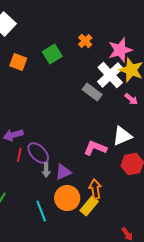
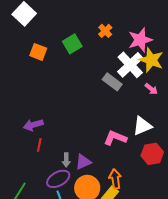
purple ellipse: (38, 153) -> (58, 179), moved, turned -75

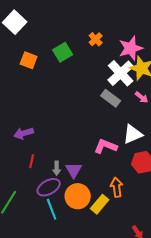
gray rectangle: (112, 82) -> (111, 98), moved
red line: (39, 145) -> (32, 161), moved
purple triangle: (83, 162) -> (74, 170), turned -36
orange arrow: (115, 179) -> (117, 187), moved

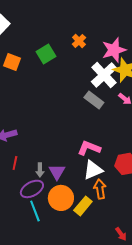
white triangle: (133, 134) -> (93, 170), moved

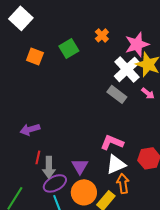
gray arrow: (40, 170) -> (49, 167), moved, size x1.5

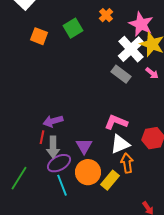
pink star: (137, 44) -> (141, 24), turned -30
purple arrow: (30, 129) -> (53, 121), moved

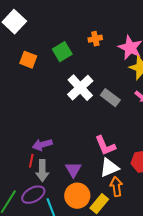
orange cross: (106, 15) -> (95, 39), turned 32
white cross: (131, 49) -> (80, 88), moved
pink L-shape: (116, 122) -> (105, 146), turned -135
purple ellipse: (59, 163) -> (33, 195), moved

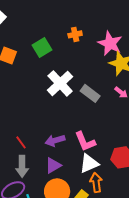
purple arrow: (42, 145) -> (55, 140), moved
red line: (31, 161) -> (21, 142), moved, turned -48
purple triangle: (73, 170) -> (53, 165), turned 30

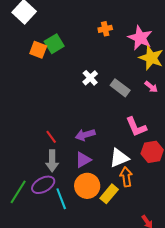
green square: (42, 47) -> (54, 44), moved
white cross: (60, 83) -> (90, 78), size x0.6
pink L-shape: (85, 141) -> (136, 127), moved

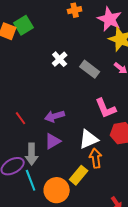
gray arrow: (52, 161) -> (32, 154), moved
orange circle: (87, 186) -> (57, 190), moved

